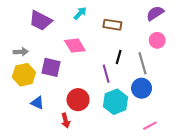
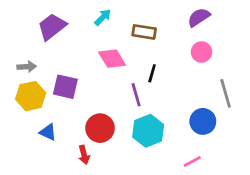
purple trapezoid: (41, 21) -> (52, 27), turned 115
pink diamond: (75, 46) -> (112, 59), moved
gray line: (143, 63) -> (226, 93), moved
blue circle: (142, 88) -> (203, 121), moved

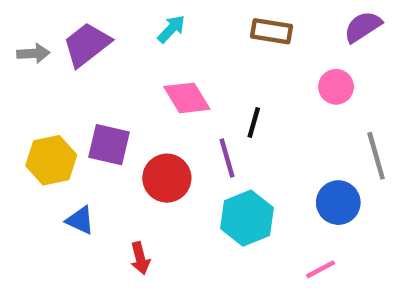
purple semicircle: (199, 17) -> (363, 27), moved
brown rectangle: (144, 32) -> (271, 31), moved
gray arrow: (27, 67) -> (33, 53), moved
red circle: (100, 128) -> (167, 178), moved

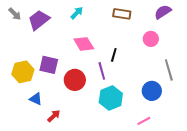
gray arrow: (33, 53) -> (15, 14), moved, turned 48
red arrow: (140, 258) -> (54, 116), moved, turned -120

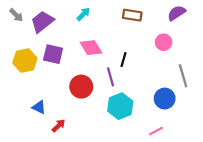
purple square: (49, 65) -> (53, 54), moved
yellow hexagon: (23, 72) -> (25, 61), moved

